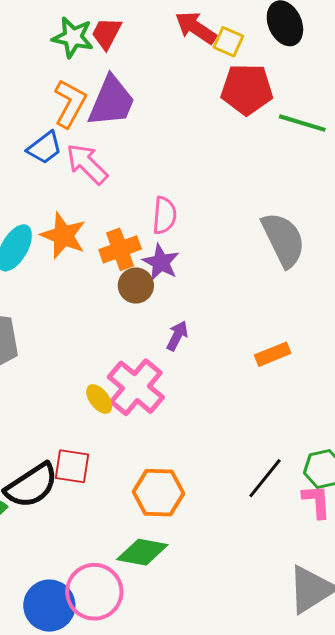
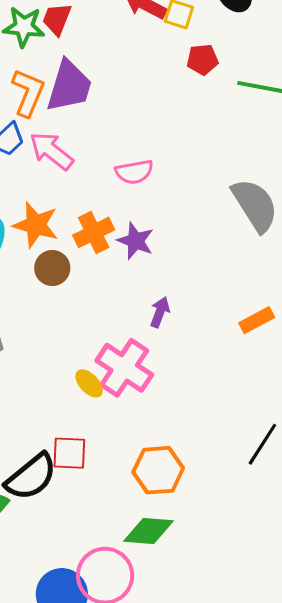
red pentagon: (247, 89) -> (202, 60), size x0.6
pink semicircle: (164, 215) -> (134, 172), moved, turned 81
brown circle: (136, 286) -> (52, 268), moved

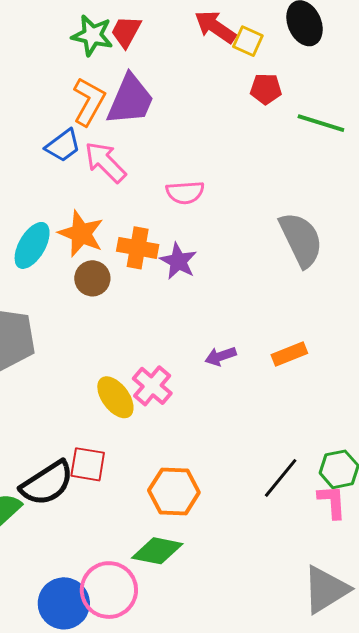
orange cross: (94, 232) -> (138, 248), turned 30
purple arrow: (160, 312) -> (221, 356), moved, turned -136
pink cross: (124, 368) -> (152, 386), size x0.7
yellow ellipse: (89, 383) -> (115, 397), size x1.4

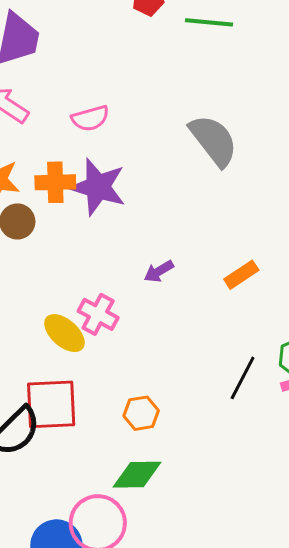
purple star: (178, 261) -> (98, 187), size x1.5
orange rectangle: (289, 354) -> (241, 275), moved
red square: (88, 464) -> (51, 404), size x1.5
orange hexagon: (174, 491) -> (141, 413), size x0.7

